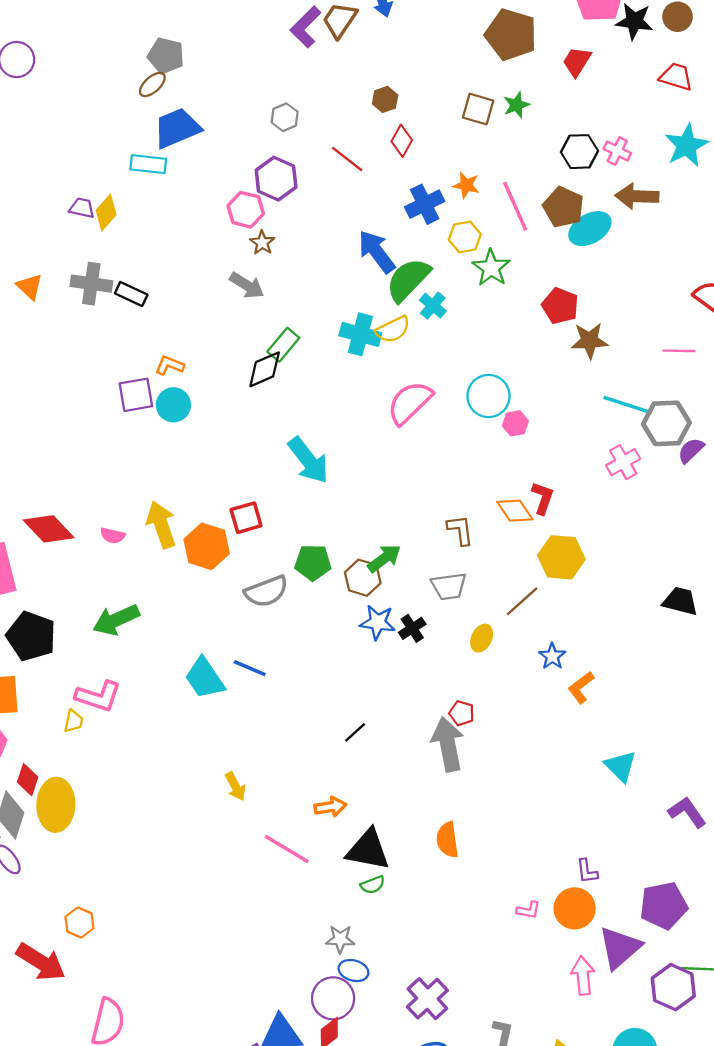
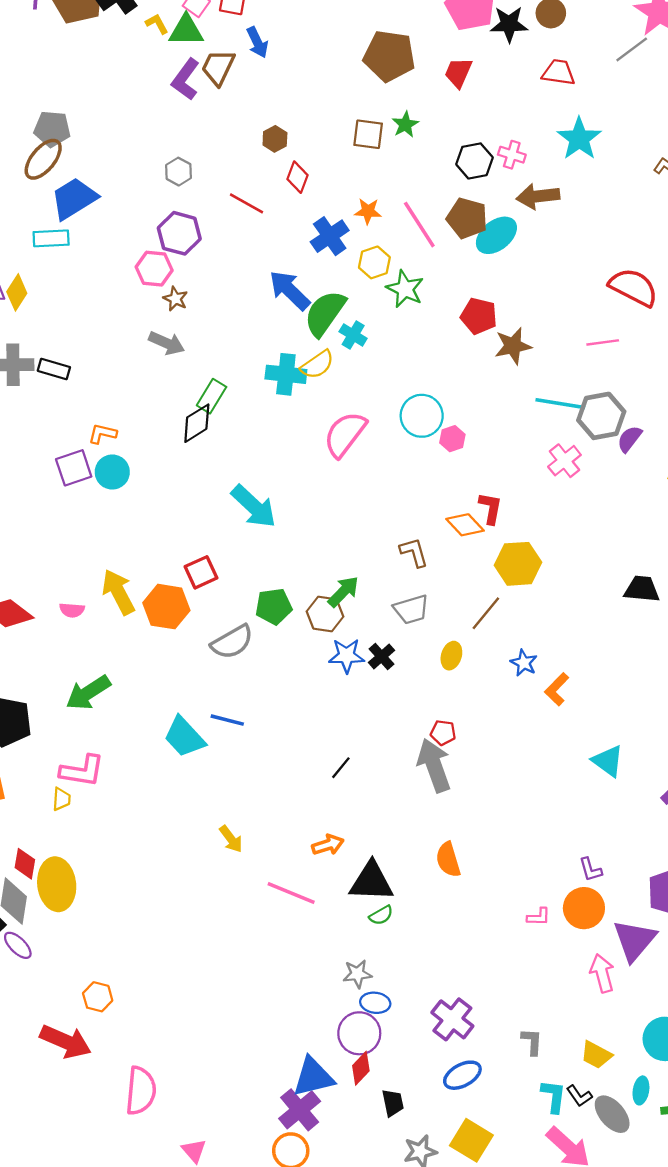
brown ellipse: (152, 84) -> (43, 159), size x1.5

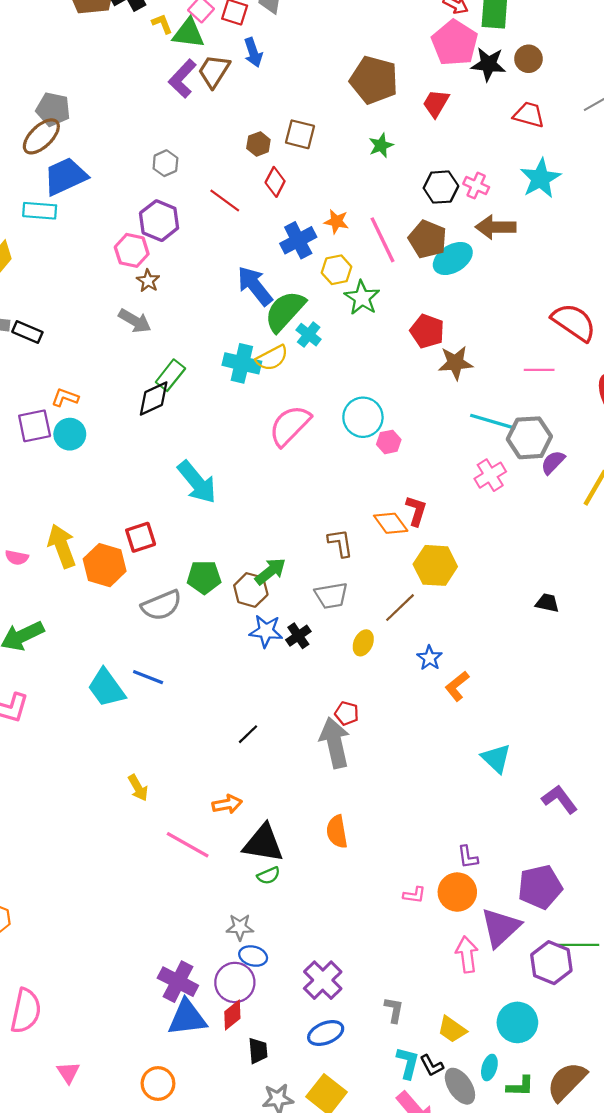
brown square: (368, 134) -> (300, 134), moved
black trapezoid: (642, 589) -> (547, 603), size x0.7
purple cross: (300, 1110) -> (178, 982), moved, turned -30

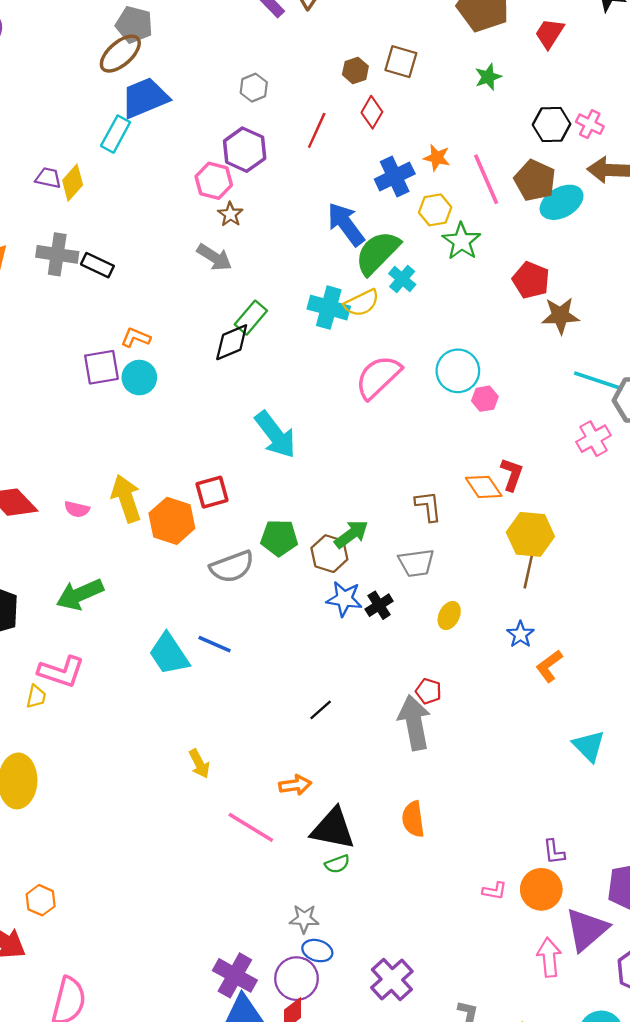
red line: (225, 200) -> (317, 130), turned 76
cyan rectangle: (40, 211) -> (116, 134), turned -68
brown line: (400, 608) -> (529, 569), moved, turned -36

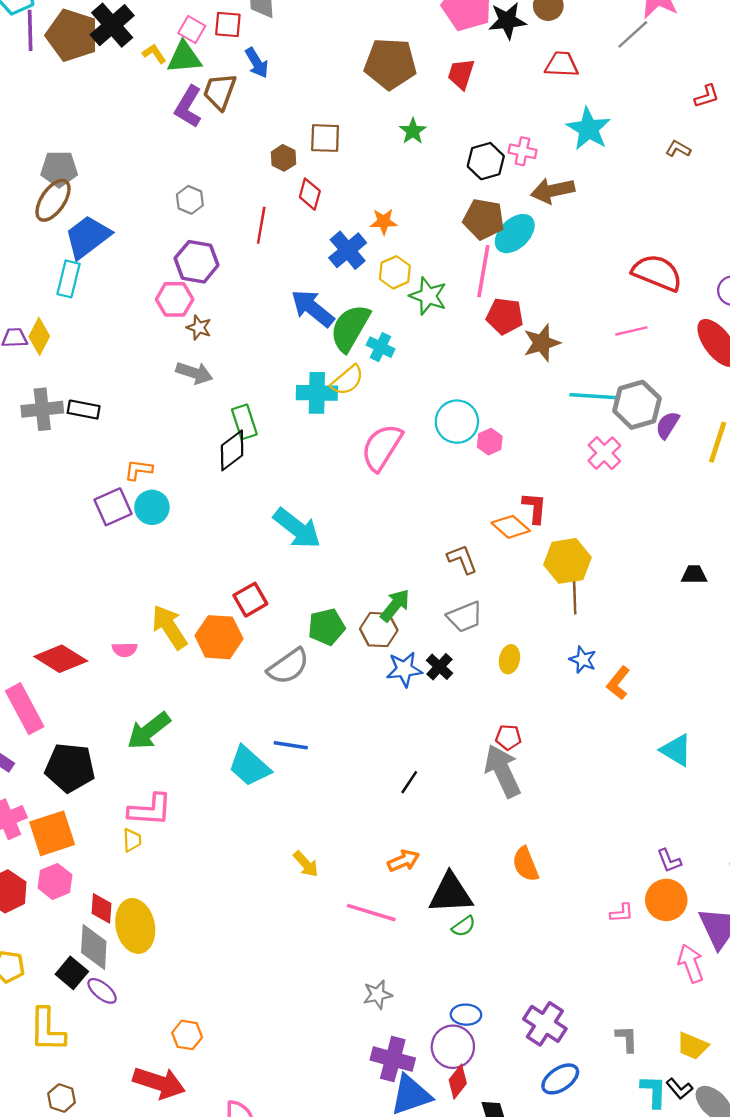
pink line: (486, 179) -> (483, 271), moved, turned 48
green rectangle: (251, 318) -> (244, 422), turned -44
gray star: (304, 919) -> (378, 995), moved

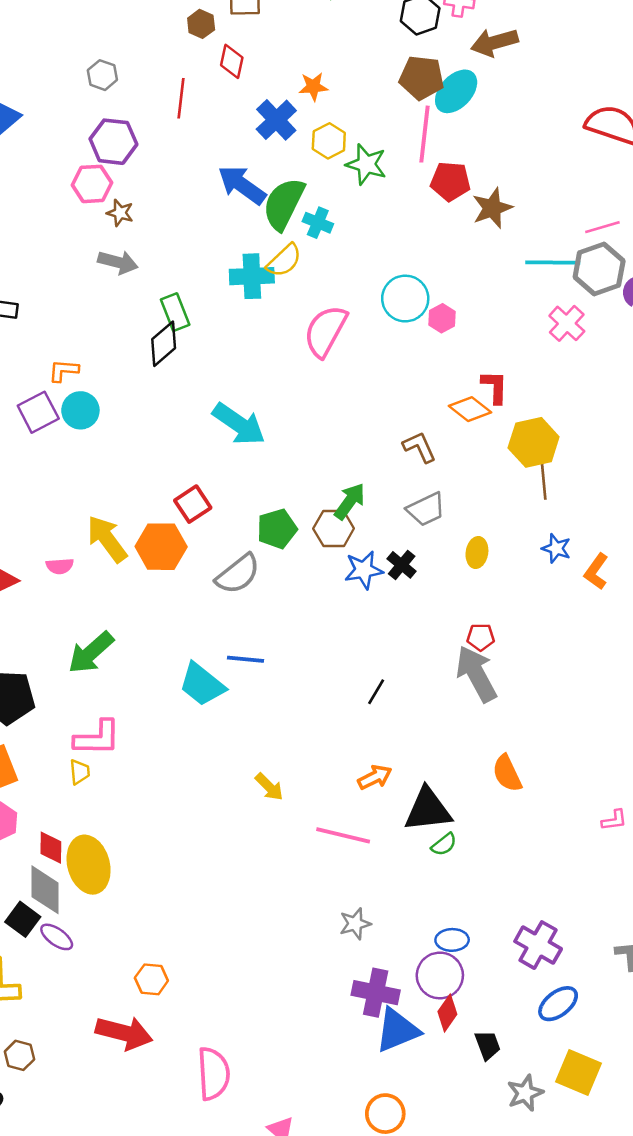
pink line: (631, 331) -> (602, 227), moved

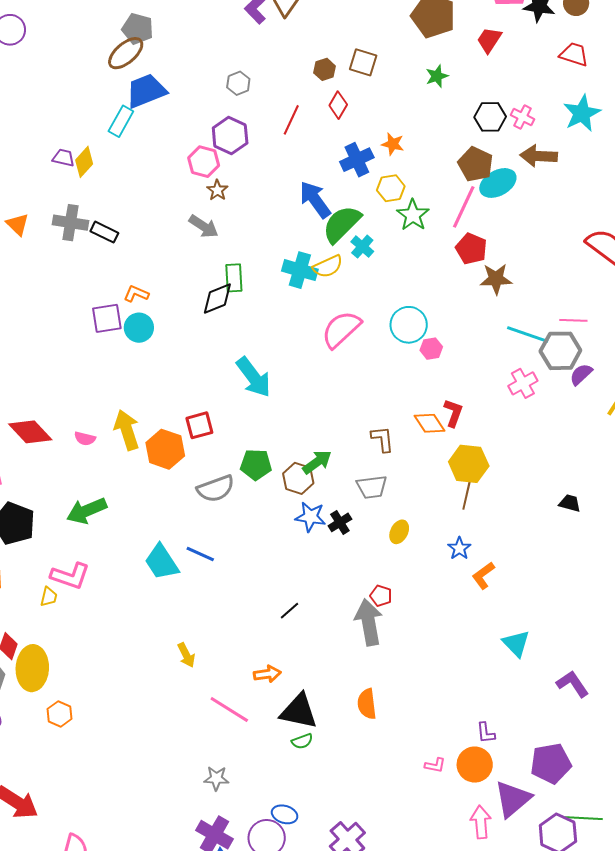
orange hexagon: (151, 979) -> (59, 714), moved

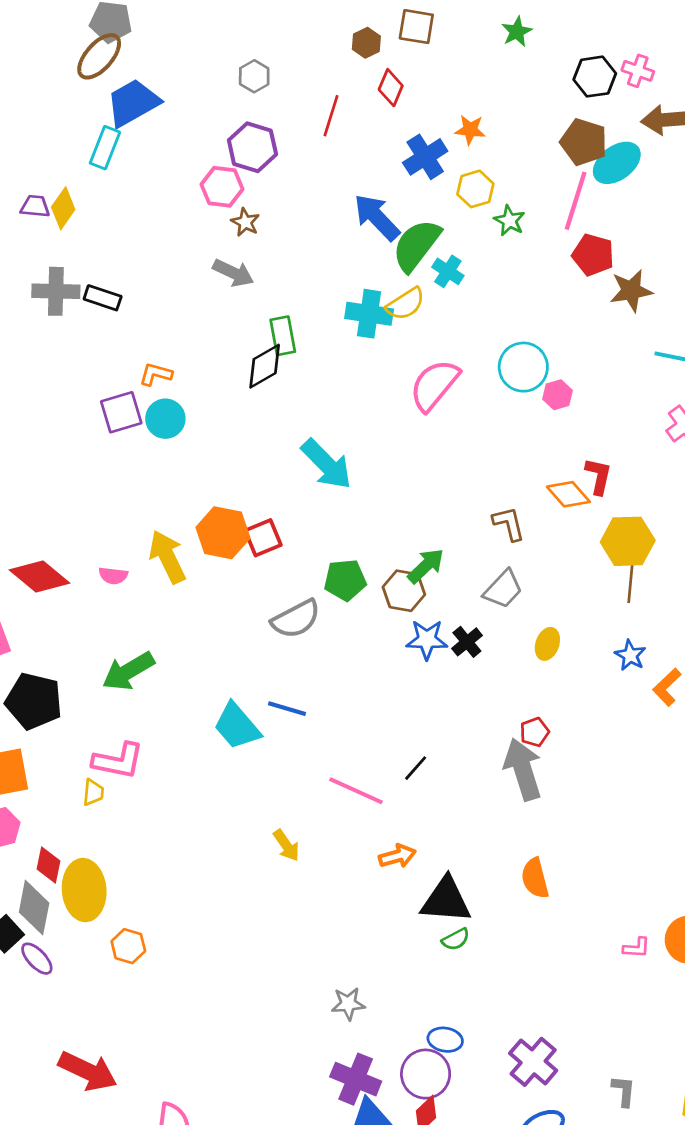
green star: (413, 215) -> (509, 221), size x0.7
orange hexagon: (165, 449) -> (223, 533), moved
gray trapezoid: (372, 487) -> (503, 589), turned -32
red pentagon: (381, 596) -> (535, 732), turned -30
pink line: (229, 709) -> (356, 791), moved

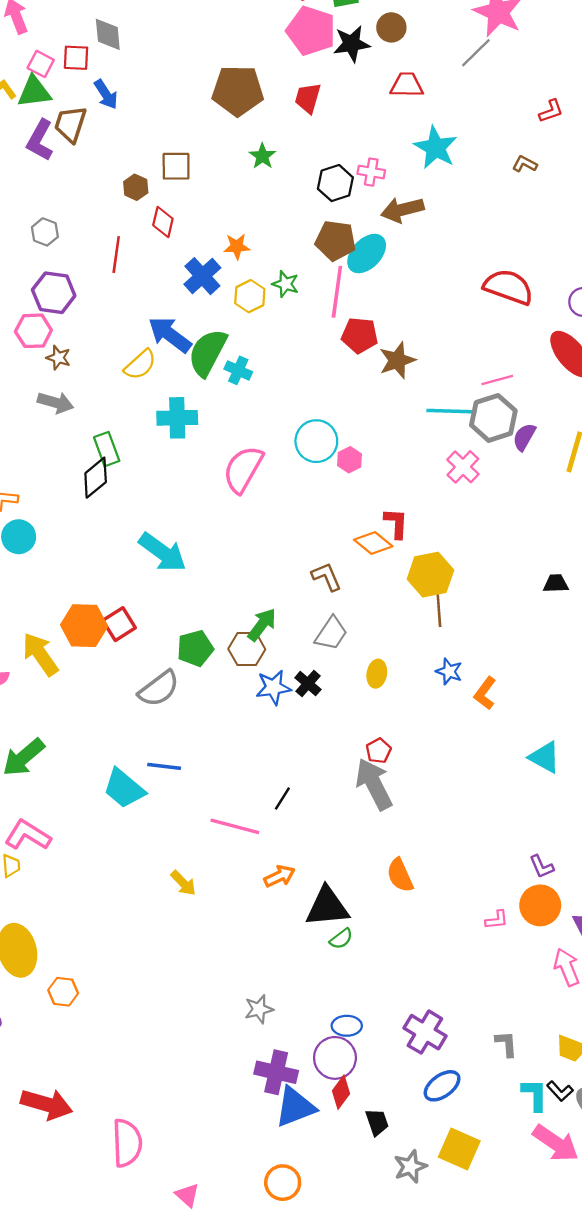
green star: (509, 221) -> (286, 284), moved
yellow semicircle: (406, 304) -> (140, 365), moved
pink L-shape: (118, 761) -> (28, 835), turned -150

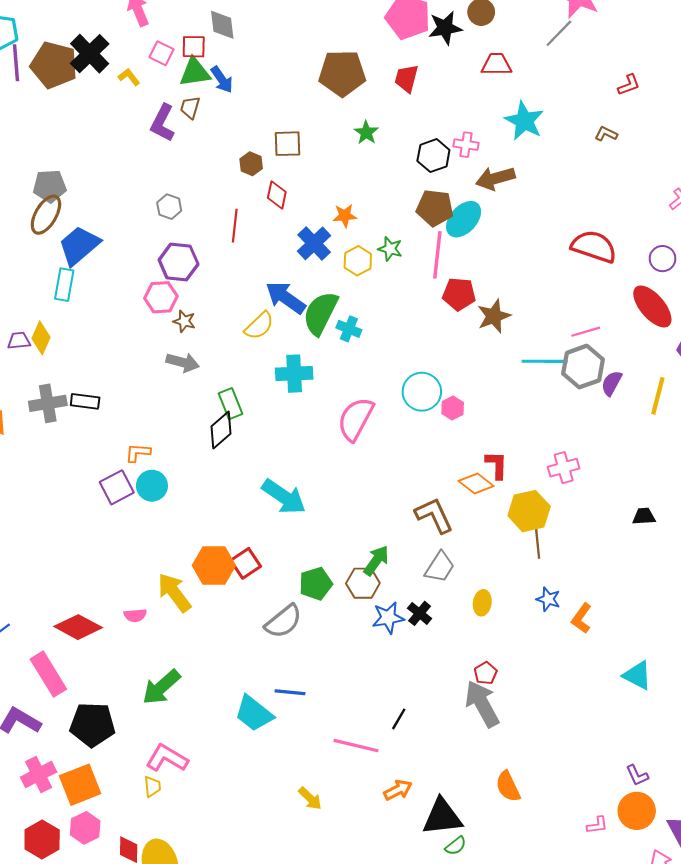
green triangle: (34, 92) -> (195, 72), moved
brown trapezoid: (70, 124) -> (190, 108), size x0.7
pink cross: (463, 467) -> (564, 468), moved, turned 32
brown L-shape: (327, 577) -> (434, 515), size x1.4

